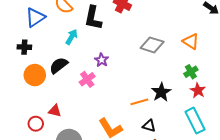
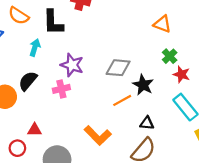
gray diamond: (152, 45) -> (118, 68), moved
purple star: (102, 60) -> (72, 65), size x1.5
pink cross: (87, 79) -> (61, 89), turned 35
black triangle: (149, 126) -> (147, 123), moved

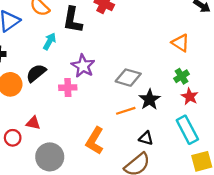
orange L-shape: (98, 135) -> (95, 141), turned 64

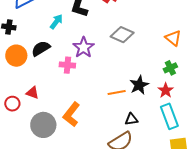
gray diamond: (128, 78) -> (122, 35), moved
red star: (190, 96) -> (166, 90), moved
black triangle: (146, 138) -> (131, 119), turned -32
orange L-shape: (95, 141) -> (71, 114), moved

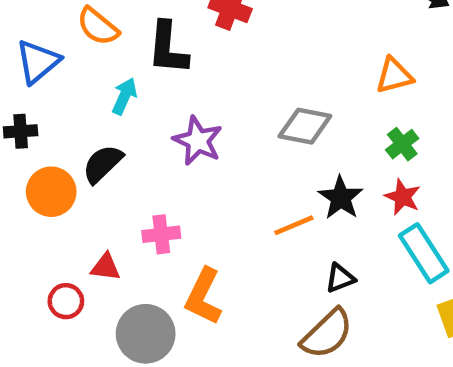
gray diamond: (122, 35) -> (305, 126), moved
orange triangle: (173, 38) -> (394, 76), turned -42
pink cross: (67, 65) -> (161, 234), moved

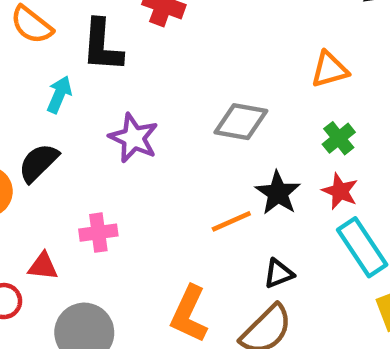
orange L-shape: (203, 296) -> (189, 314), moved

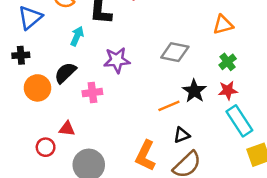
purple star: (134, 138) -> (117, 60), turned -30
red star: (340, 191) -> (228, 90), turned -30
pink cross: (98, 233) -> (92, 93), moved
black triangle: (279, 274) -> (182, 135), moved

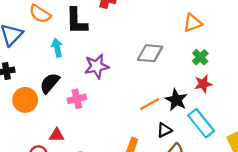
cyan arrow: (77, 36) -> (57, 48), turned -30
black star: (194, 91) -> (176, 100), moved
cyan rectangle: (239, 121) -> (201, 123), moved

